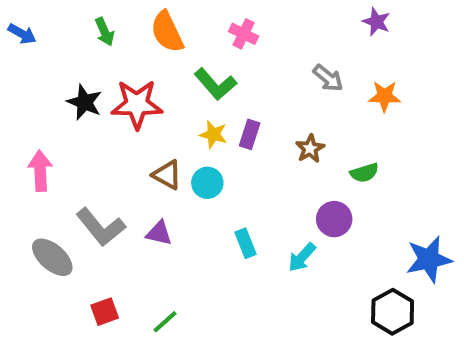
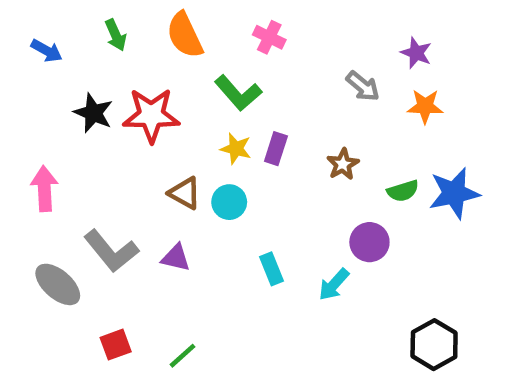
purple star: (376, 22) -> (416, 53), moved
blue arrow: (22, 34) -> (47, 51), moved
blue star: (429, 259) -> (454, 193), moved

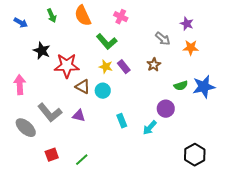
red star: (151, 115) -> (67, 66), moved
purple rectangle: (276, 149) -> (124, 67), turned -56
brown star: (343, 164) -> (154, 65), moved

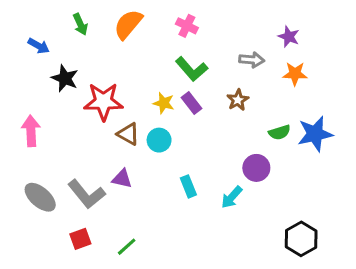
orange semicircle: (83, 16) -> (128, 24), turned 65
blue arrow: (21, 23) -> (39, 46), moved
gray arrow: (163, 39) -> (252, 60), turned -35
green L-shape: (107, 42) -> (191, 69), moved
gray L-shape: (50, 113) -> (86, 194), moved

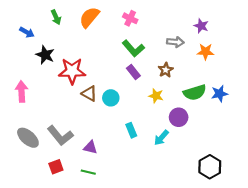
yellow star: (164, 103) -> (156, 96), moved
green semicircle: (280, 132) -> (195, 93), size x1.5
blue star: (315, 134) -> (219, 94), size x0.7
purple triangle: (122, 179) -> (90, 147), moved
green line: (127, 247) -> (88, 172), turned 56

